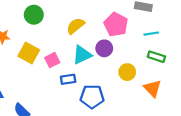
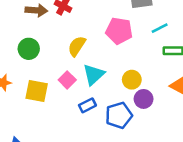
purple circle: (104, 48) -> (144, 99), moved
pink square: (52, 60) -> (67, 80), moved
yellow circle: (127, 72) -> (132, 80), moved

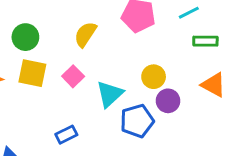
cyan triangle: (94, 75) -> (110, 94), moved
yellow square: (37, 91) -> (32, 73), moved
blue rectangle: (87, 105) -> (66, 135), moved

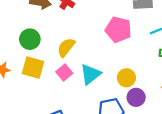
yellow semicircle: (85, 34) -> (66, 47), moved
cyan triangle: (110, 94) -> (91, 74), moved

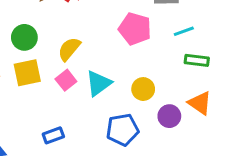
yellow square: (33, 68) -> (27, 73), turned -30
purple circle: (136, 97) -> (169, 116), moved

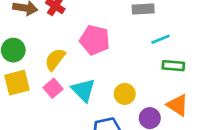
pink pentagon: (135, 29) -> (95, 40), moved
cyan triangle: (99, 83) -> (83, 90), turned -36

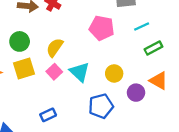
pink pentagon: (95, 40) -> (102, 28), moved
green rectangle: (173, 66) -> (153, 48), turned -30

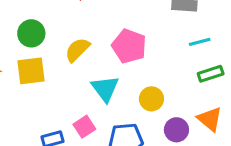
pink pentagon: (102, 28) -> (129, 46), moved
pink square: (54, 72) -> (84, 127), moved

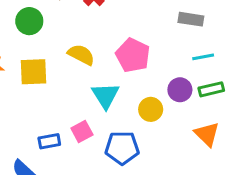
green circle: (31, 33) -> (29, 21), moved
yellow semicircle: (77, 50) -> (81, 55), turned 68
purple circle: (176, 130) -> (180, 90), moved

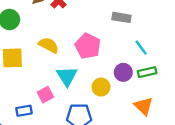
gray rectangle: (191, 19) -> (121, 17), moved
cyan line: (203, 57) -> (141, 48), turned 63
pink square: (82, 132) -> (45, 95), moved

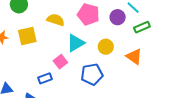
purple circle: (123, 72) -> (118, 17), moved
cyan triangle: (67, 76) -> (76, 43), turned 42
orange triangle: (143, 106) -> (134, 57), moved

